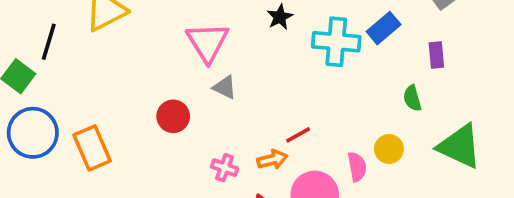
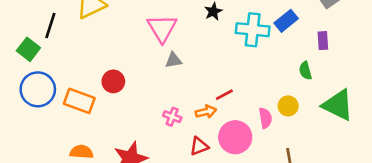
gray triangle: (225, 87) -> (173, 60), turned -36
red circle: (173, 116) -> (113, 81), moved
orange rectangle: (92, 148) -> (79, 101), turned -48

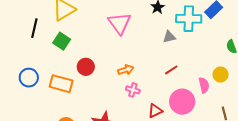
green square: (28, 49) -> (62, 41), moved
gray triangle: (173, 60) -> (169, 37), moved
blue circle: (38, 89) -> (29, 78), size x0.7
orange arrow: (206, 112) -> (126, 70), moved

